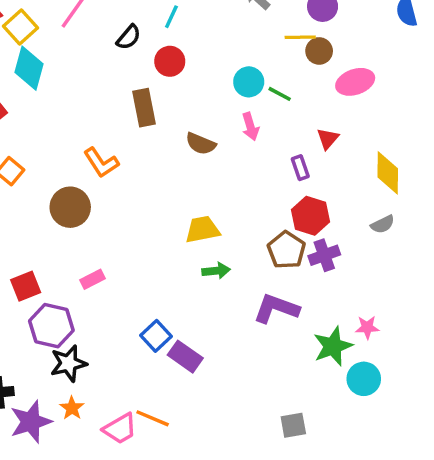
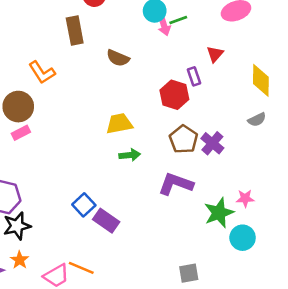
green line: (280, 94) -> (178, 20), turned -48
pink arrow: (250, 127) -> (164, 25), moved
red hexagon: (311, 216) -> (174, 95), moved
purple cross: (324, 255) -> (212, 143), turned -30
pink rectangle: (93, 279) -> (21, 133), moved

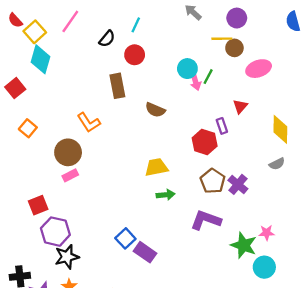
green line: (178, 20) -> (208, 77), turned -42
green star: (219, 213) -> (244, 245), turned -30

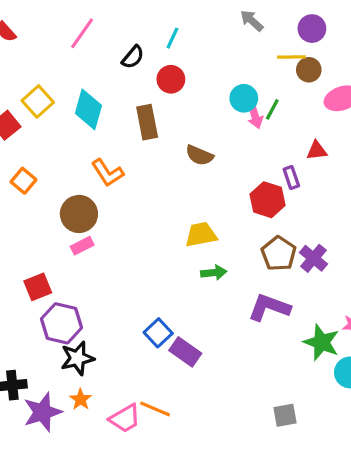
yellow square: (35, 32) -> (38, 101), moved
cyan diamond: (40, 59) -> (88, 109), moved
red triangle: (240, 106) -> (317, 151), turned 42

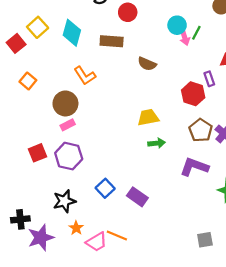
brown rectangle: (147, 122) -> (112, 41), turned -75
purple hexagon: (62, 323) -> (69, 156), moved
blue square: (158, 333) -> (105, 188), moved
orange star: (81, 399) -> (76, 228), moved

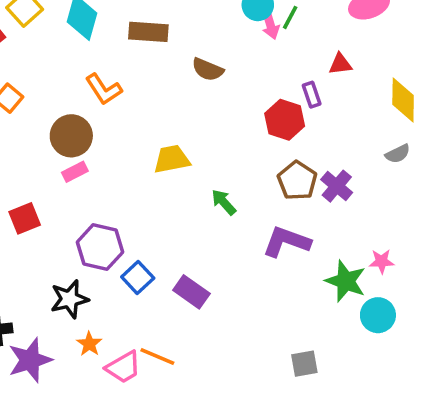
yellow trapezoid: (148, 117) -> (172, 159), moved
green arrow: (157, 143) -> (224, 202), turned -126
purple hexagon: (69, 156) -> (100, 247), moved

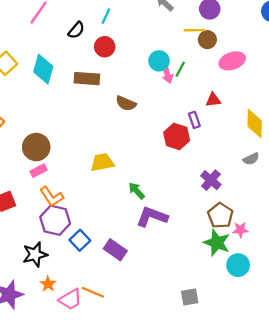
orange L-shape: (104, 89) -> (52, 197), moved
brown pentagon: (297, 181) -> (220, 216), moved
purple L-shape: (286, 242) -> (152, 217), moved

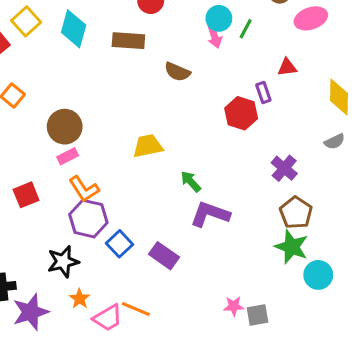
pink arrow: (167, 74) -> (214, 36), moved
pink star: (240, 230) -> (234, 306), moved

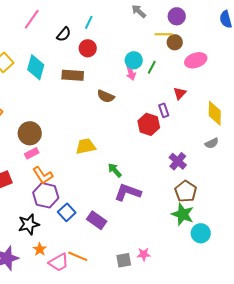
red triangle: (287, 67) -> (180, 93), turned -40
gray square: (257, 315) -> (124, 260), moved

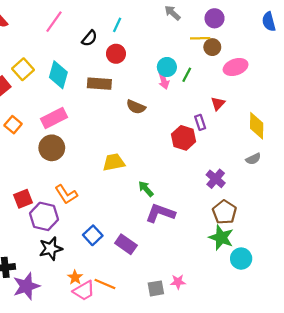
pink rectangle: (32, 153) -> (54, 118), moved, size x1.6
purple hexagon: (46, 195) -> (44, 216), moved
orange star: (40, 249) -> (75, 277), moved

